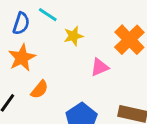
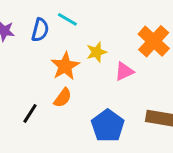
yellow star: (73, 36) -> (97, 52), moved
orange star: (22, 58) -> (65, 66), moved

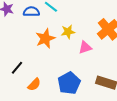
blue semicircle: (40, 30) -> (31, 12), turned -112
orange semicircle: (63, 98) -> (34, 84), moved

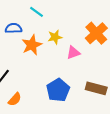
blue semicircle: (31, 12) -> (13, 28), moved
orange semicircle: (34, 84) -> (15, 99), moved

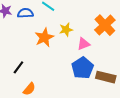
blue semicircle: (13, 28) -> (25, 13), moved
blue pentagon: (58, 90) -> (82, 68), moved

